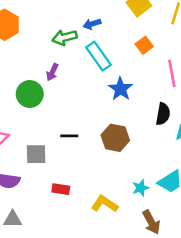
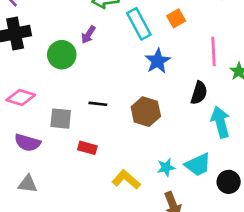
orange square: (144, 45) -> (176, 18), moved
red rectangle: (61, 189) -> (87, 148), moved

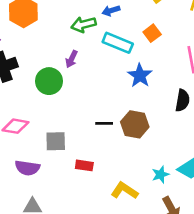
cyan rectangle: (139, 24) -> (118, 43), turned -32
black line: (98, 104) -> (104, 123), moved

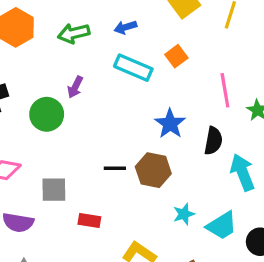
green arrow: (83, 24) -> (74, 33), moved
blue star: (140, 76) -> (170, 124), moved
cyan star: (160, 175) -> (184, 214), moved

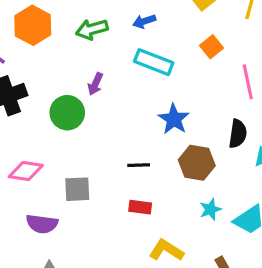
orange square: (176, 56) -> (212, 47), moved
blue star: (170, 124) -> (174, 119), moved
brown hexagon: (153, 170) -> (197, 163), moved
red rectangle: (89, 220) -> (140, 207), moved

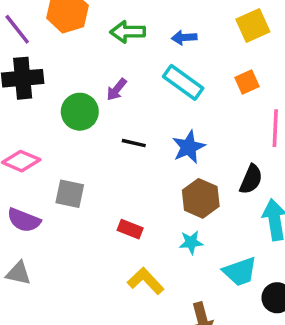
black line: (139, 165) -> (134, 143), moved
cyan star: (210, 209) -> (191, 242), moved

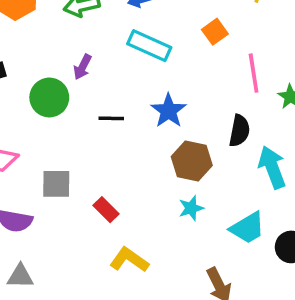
red rectangle: (130, 229) -> (106, 210), moved, turned 35
yellow L-shape: (146, 281) -> (129, 260), moved

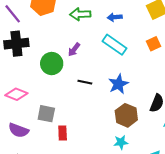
red rectangle: (106, 210) -> (63, 133), moved, turned 32

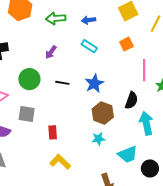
cyan rectangle: (114, 45) -> (89, 46), size x0.7
green circle: (52, 64) -> (29, 79), moved
red rectangle: (63, 133) -> (53, 132), moved

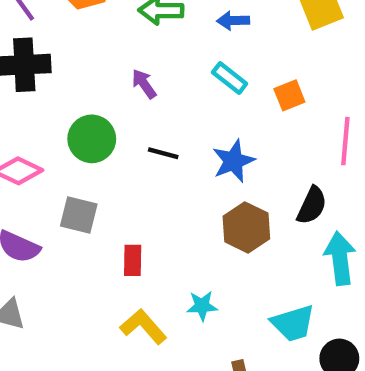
orange square: (126, 44) -> (289, 95), moved
purple arrow: (51, 52) -> (144, 84), turned 104
cyan star: (98, 139) -> (202, 306), moved

